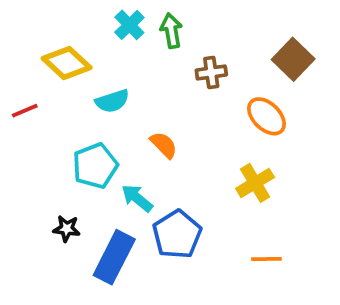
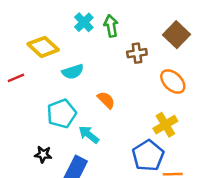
brown square: (293, 59) -> (176, 35), moved
blue pentagon: (177, 234) -> (148, 156), moved

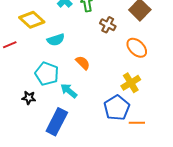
brown cross: (137, 53) -> (108, 25), turned 35
cyan pentagon: (62, 114) -> (47, 74), turned -30
black star: (43, 154) -> (29, 98), moved

